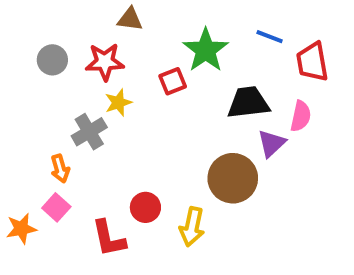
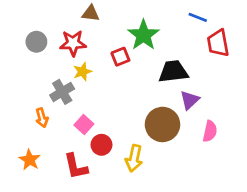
blue line: (270, 37) -> (198, 17), moved
pink semicircle: (301, 116) -> (210, 131), moved
pink square: (56, 207) -> (84, 124), moved
orange star: (21, 229) -> (30, 160), moved, turned -30

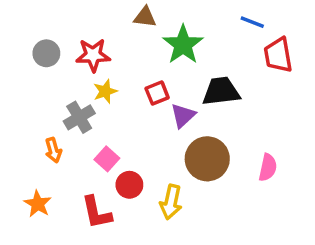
brown triangle: (91, 13) -> (145, 17), moved
red square: (120, 57) -> (157, 93), moved
purple triangle: (190, 100) -> (183, 116), moved

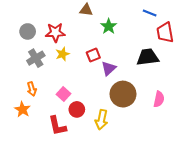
green star: (183, 45) -> (109, 26), size x0.7
black trapezoid: (221, 91) -> (148, 57), moved
gray cross: (79, 117) -> (36, 58), moved
orange star: (38, 204) -> (22, 109), moved

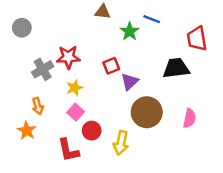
blue line: (150, 13) -> (152, 19), moved
gray circle: (28, 31) -> (22, 28), moved
red star: (55, 32) -> (68, 57), moved
yellow star: (62, 54) -> (74, 88), moved

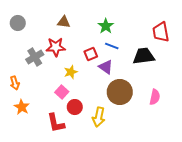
brown triangle: (103, 12) -> (64, 22), moved
blue line: (152, 19) -> (112, 46), moved
purple triangle: (130, 82) -> (106, 67), turned -42
yellow star: (74, 88) -> (71, 72), moved
orange arrow: (38, 106) -> (15, 83), moved

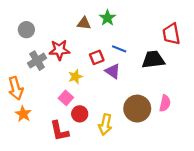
brown triangle: (64, 22) -> (84, 23), moved
gray circle: (18, 23) -> (26, 30), moved
green star: (106, 26) -> (107, 18), moved
orange arrow: (15, 83) -> (16, 88), size x1.5
brown circle: (120, 92) -> (137, 109), moved

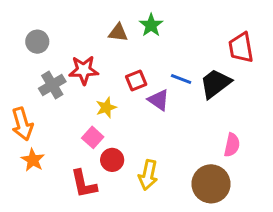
blue line: (119, 49) -> (181, 79), moved
black trapezoid: (153, 60) -> (215, 84), turned -30
brown circle: (137, 109) -> (211, 184), moved

